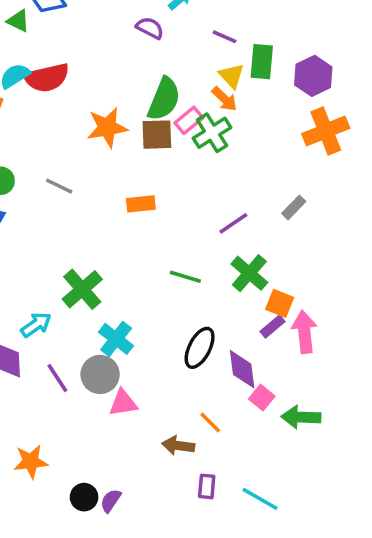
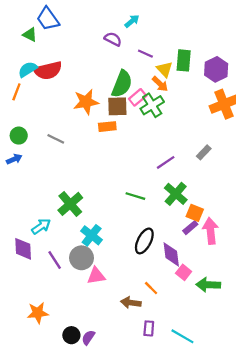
purple line: (224, 37) -> (145, 54), moved
orange rectangle: (141, 204) -> (107, 127), moved

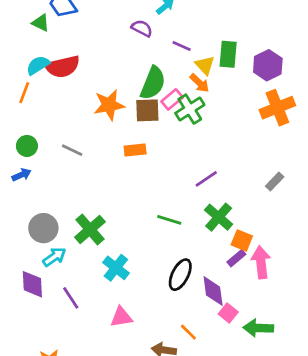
orange rectangle: (107, 127) -> (135, 150), moved
gray rectangle: (204, 152) -> (275, 182), moved
gray circle: (81, 258) -> (43, 228), moved

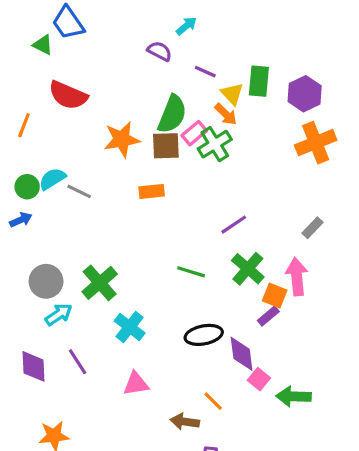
cyan semicircle: (38, 65) -> (52, 179), moved
red semicircle: (63, 67) -> (68, 95), turned 36
pink arrow: (261, 262) -> (297, 277), moved
black ellipse: (180, 275) -> (204, 335), turned 52
purple diamond: (32, 284) -> (33, 366), moved

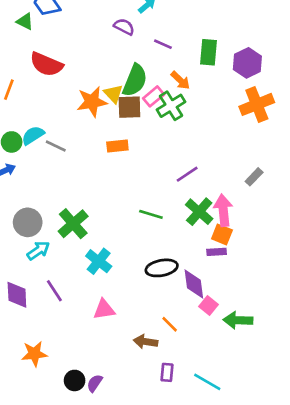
yellow triangle: (232, 94) -> (113, 94), moved
pink arrow: (297, 277) -> (223, 210), moved
purple rectangle: (268, 316) -> (217, 252), turned 36

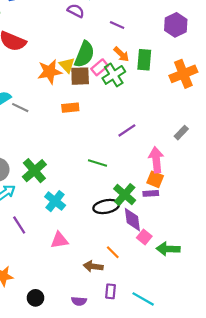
purple line: (163, 44) -> (117, 25), moved
green rectangle: (209, 52) -> (144, 60), moved
purple hexagon: (247, 63) -> (176, 25), moved
green cross: (199, 212) -> (125, 195), moved
purple semicircle: (95, 383) -> (79, 301), moved, turned -120

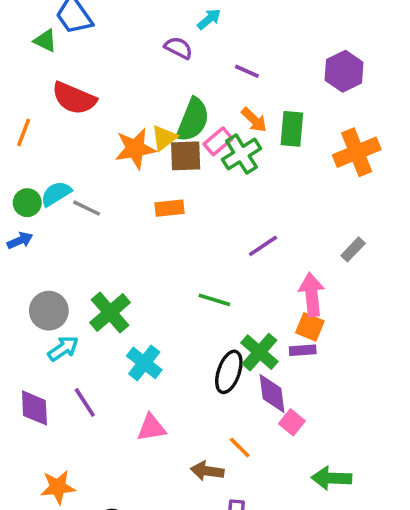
yellow triangle: (67, 65) -> (164, 138), turned 35
black ellipse: (106, 207) -> (229, 372), turned -60
green arrow: (168, 249) -> (331, 478), moved

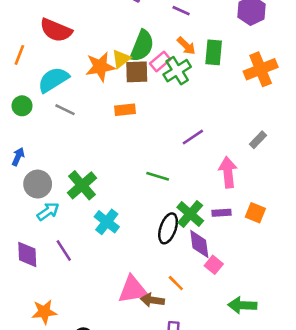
cyan semicircle: (56, 194) -> (53, 80), moved, size x1.4
blue arrow: (20, 240) -> (18, 157), moved, turned -42
orange square: (310, 327) -> (255, 213), moved
pink triangle: (151, 428) -> (133, 290), moved, size x1.4

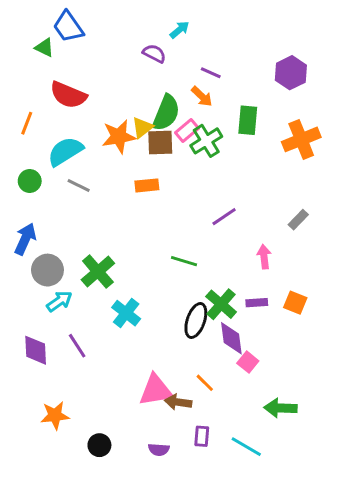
orange arrow: (186, 46) -> (202, 96), moved
blue arrow: (18, 157) -> (25, 239), size x1.5
pink arrow: (228, 172) -> (264, 257), size x0.7

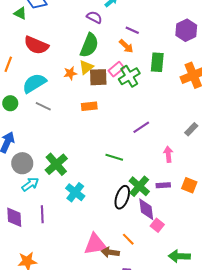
green semicircle: (166, 113) -> (89, 45), moved
orange star: (119, 137) -> (70, 73), size x0.6
purple line: (77, 346) -> (42, 214), turned 30

